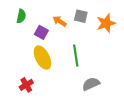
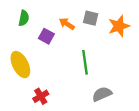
yellow ellipse: (42, 58) -> (20, 65), moved
red cross: (26, 85) -> (41, 96), moved

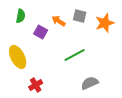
green line: (85, 62) -> (75, 55), turned 70

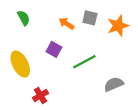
green semicircle: (21, 16) -> (24, 18), turned -40
purple square: (41, 32) -> (54, 49), moved
gray semicircle: (90, 83) -> (114, 84), moved

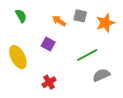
green line: (84, 62) -> (87, 55), moved
red cross: (40, 96) -> (49, 82), moved

